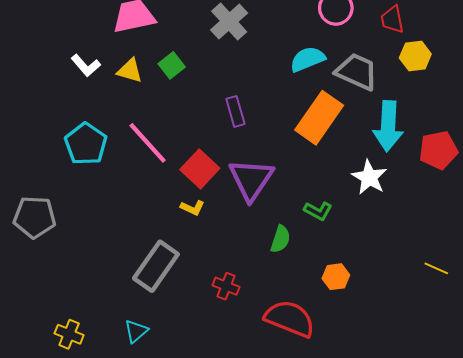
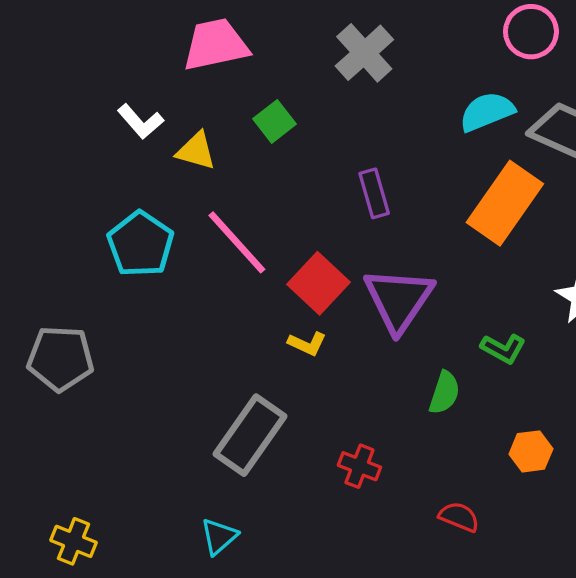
yellow triangle: (130, 71) -> (196, 151), moved
red semicircle: (290, 319) -> (459, 517), size x0.5
yellow cross: (69, 334) -> (74, 541), moved

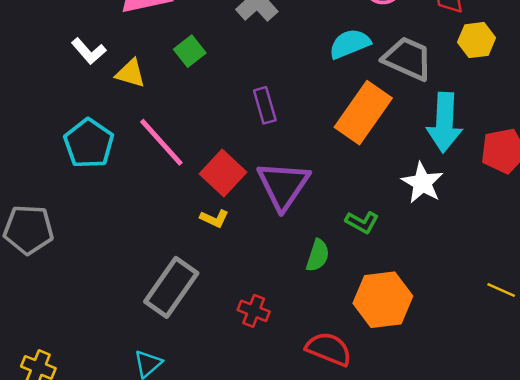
orange hexagon: (531, 451) -> (383, 300), size x1.8
red semicircle: (459, 517) -> (329, 349), size x1.5

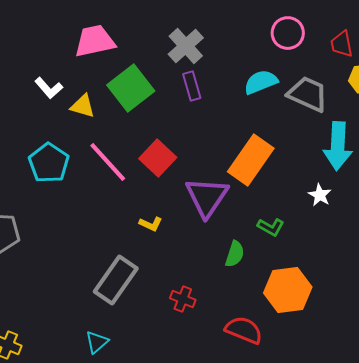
green square: (190, 51) -> (131, 88), size x1.8
purple rectangle: (265, 105) -> (192, 86), moved
orange rectangle: (363, 113) -> (251, 160), moved
red square: (223, 173) -> (158, 158), moved
white star: (422, 183) -> (320, 195), size x0.7

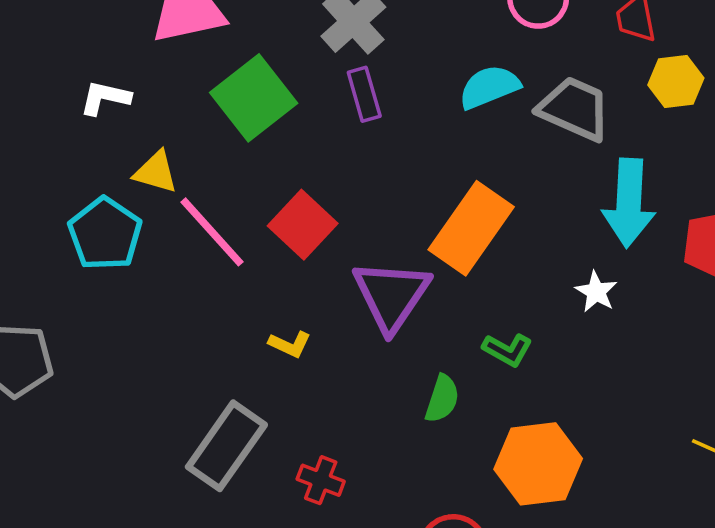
white L-shape: (49, 88) -> (105, 98), turned 144
yellow triangle: (83, 106) -> (156, 172), moved
red cross: (183, 299) -> (321, 480), moved

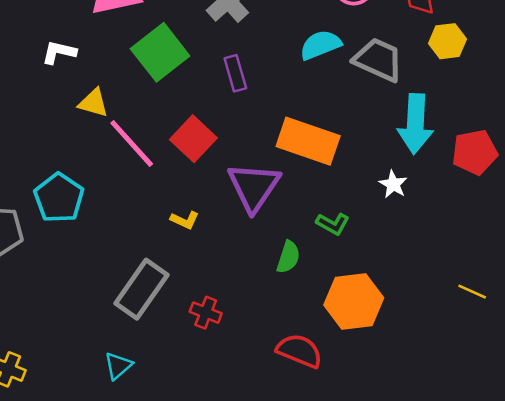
purple rectangle: (364, 94) -> (235, 73), moved
orange rectangle: (471, 228) -> (308, 141), turned 74
cyan pentagon: (105, 234) -> (59, 198), moved

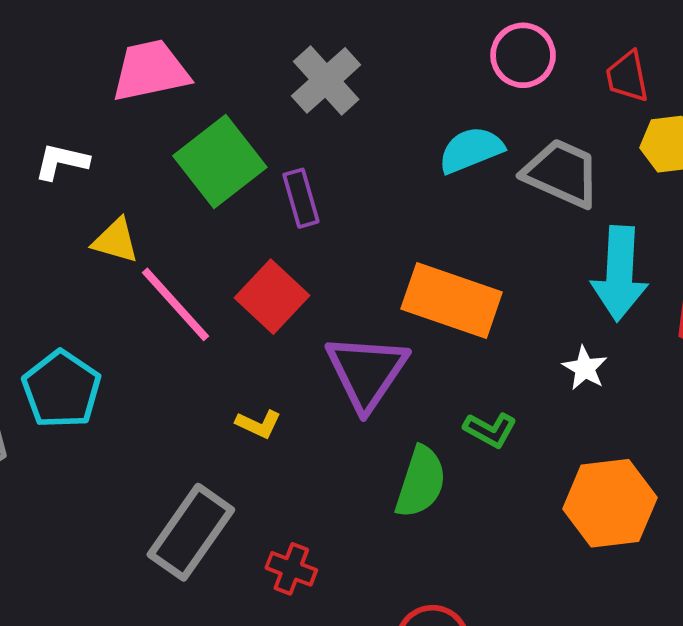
purple rectangle: (235, 73) -> (301, 198), moved
green semicircle: (288, 257) -> (421, 482), size x1.4
orange hexagon: (354, 301) -> (610, 503), moved

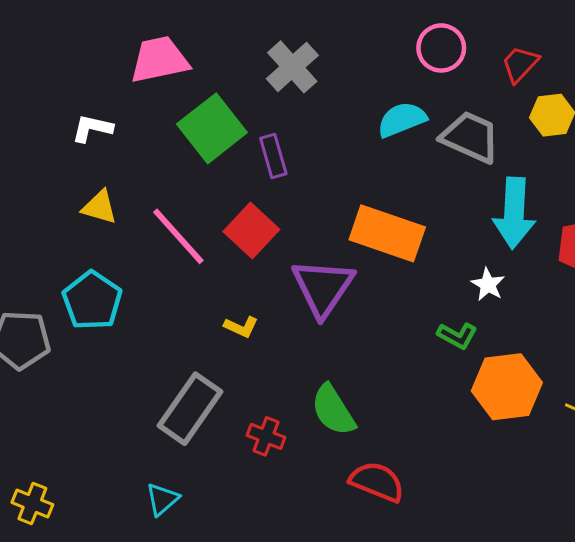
red trapezoid: (627, 77) -> (520, 64), turned 54
yellow triangle: (116, 241) -> (100, 207), moved
green L-shape: (490, 430) -> (457, 336), moved
green semicircle: (421, 482) -> (333, 410), moved, turned 130

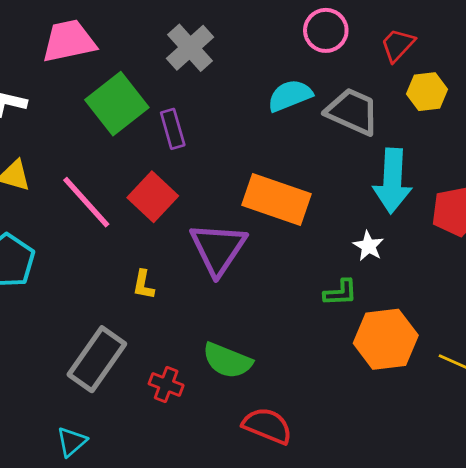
yellow L-shape: (241, 327) -> (143, 285), turned 76
green L-shape: (457, 336) -> (340, 293), turned -32
green semicircle: (333, 410) -> (227, 361), turned -36

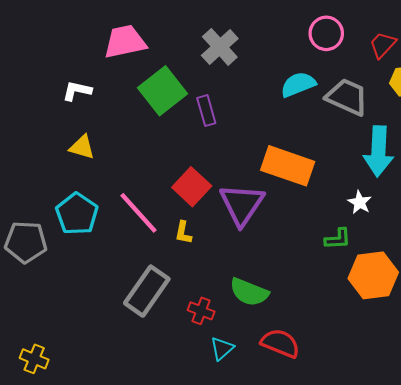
red square: (153, 197) -> (192, 187), moved
pink line: (86, 202) -> (138, 213), moved
cyan triangle: (72, 442) -> (222, 348), moved

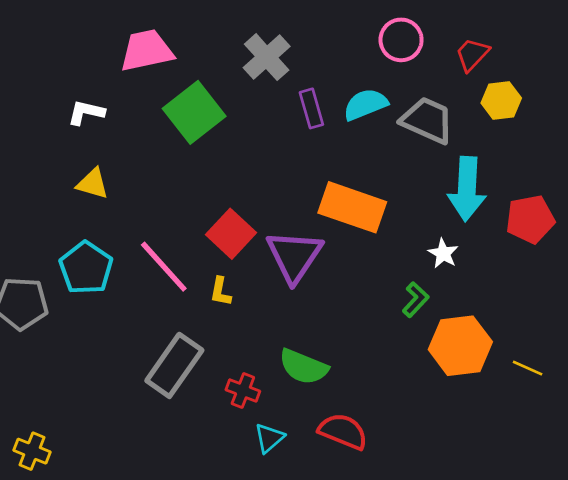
purple rectangle: (206, 111) -> (311, 108), moved
green L-shape: (338, 239) -> (416, 300), turned -44

